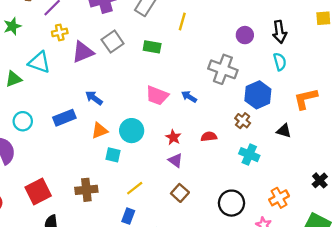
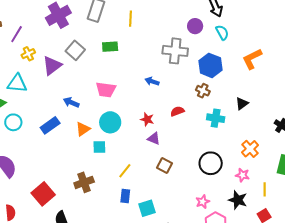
purple circle: (245, 35) -> (195, 26), moved
pink trapezoid: (157, 96) -> (106, 90), moved
cyan circle: (23, 121) -> (13, 122), moved
black triangle: (284, 131) -> (242, 104), moved, turned -40

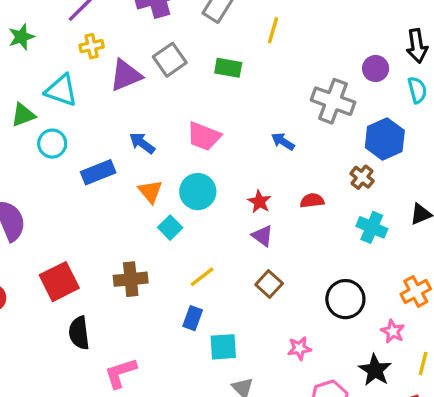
cyan circle: (13, 122) -> (52, 144), moved
orange triangle: (83, 129) -> (150, 191), turned -49
cyan square: (99, 147) -> (170, 228), turned 32
pink star: (203, 202) -> (299, 348), moved

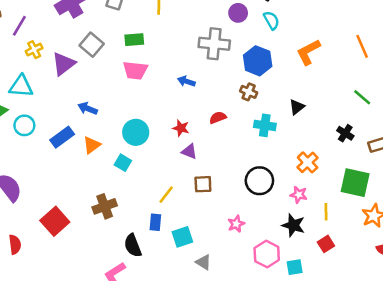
pink trapezoid: (204, 136) -> (135, 70), moved
orange triangle: (150, 191) -> (92, 145), moved, turned 48
yellow line: (202, 277) -> (166, 195), moved
brown square: (269, 284) -> (203, 184), turned -30
black semicircle: (79, 333) -> (133, 246), moved

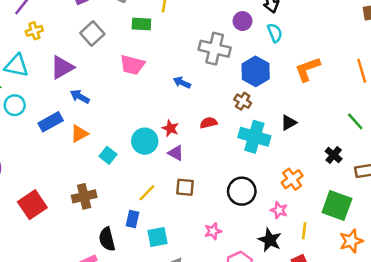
green rectangle: (134, 40) -> (141, 24), moved
purple triangle: (64, 64) -> (62, 67), moved
cyan cross: (265, 125) -> (254, 137), size x1.4
cyan circle: (136, 132) -> (145, 141), moved

